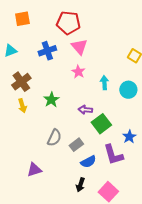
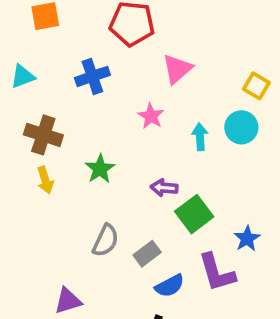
pink triangle: (79, 47) -> (177, 69), moved, turned 30
brown cross: (21, 82) -> (43, 135), turned -36
cyan circle: (128, 90) -> (241, 127), moved

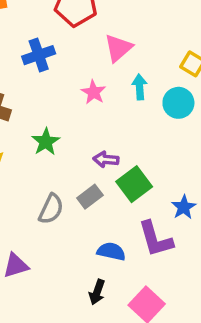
cyan arrow: (200, 137) -> (140, 87), moved
gray rectangle: (147, 254) -> (90, 197), moved
blue semicircle: (170, 286) -> (111, 251), turned -140

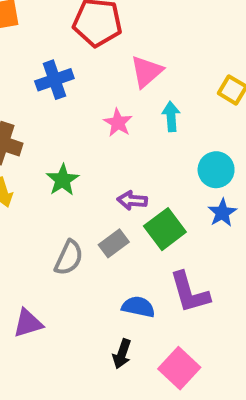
cyan circle: (178, 103) -> (216, 170), moved
blue star: (184, 207) -> (222, 213), moved

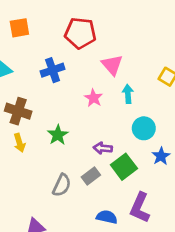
pink triangle: (147, 71) -> (112, 65), turned -30
cyan circle: (216, 170) -> (144, 128), moved
purple L-shape: (189, 292) -> (140, 208), turned 40

